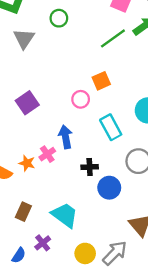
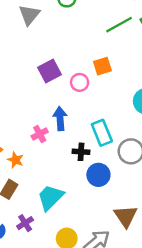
purple square: (27, 103) -> (50, 71), moved
cyan rectangle: (111, 127) -> (102, 133), moved
orange star: (27, 163) -> (16, 160), moved
cyan trapezoid: (65, 215) -> (50, 197), turned -88

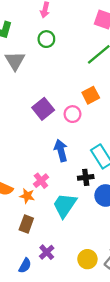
pink cross: (40, 134) -> (41, 181), moved
cyan trapezoid: (50, 197) -> (65, 205), moved

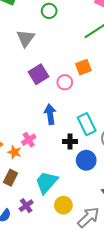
gray triangle: (15, 61) -> (25, 38), moved
cyan trapezoid: (65, 205) -> (46, 182), moved
yellow circle: (87, 259) -> (63, 205), moved

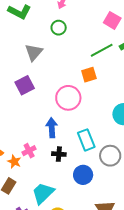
orange square: (83, 67) -> (89, 75), moved
purple square: (38, 74) -> (25, 85), moved
pink circle: (65, 82) -> (68, 98), size x1.6
black cross: (70, 142) -> (59, 154), moved

